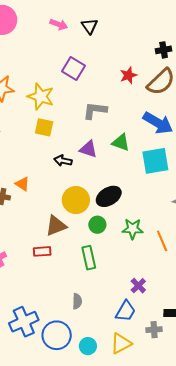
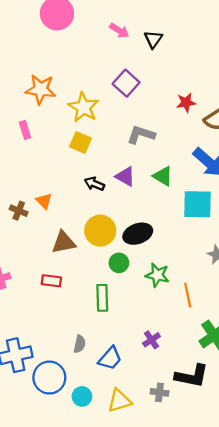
brown triangle: (56, 226) -> (64, 242), moved
blue trapezoid: (126, 311) -> (110, 358), moved

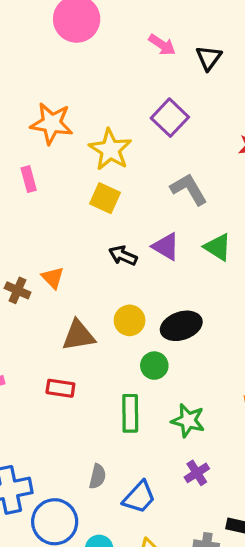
gray L-shape: (141, 135) -> (189, 189), turned 40
yellow circle: (100, 231) -> (130, 320), size x0.7
green star: (157, 275) -> (188, 421), moved

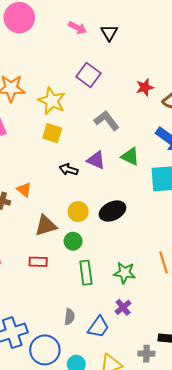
green circle: (154, 366) -> (73, 241), moved
purple cross: (197, 473) -> (123, 307), moved

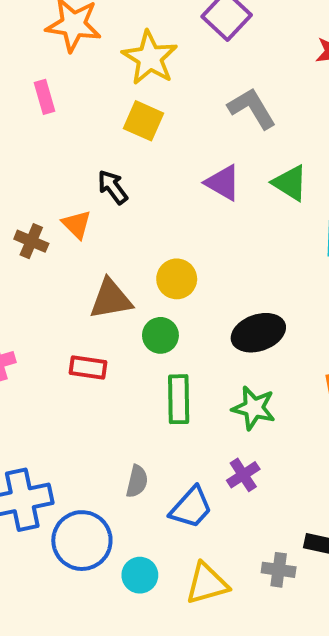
black arrow: (69, 169) -> (113, 187), moved, turned 30
black ellipse: (112, 211) -> (258, 333), moved

